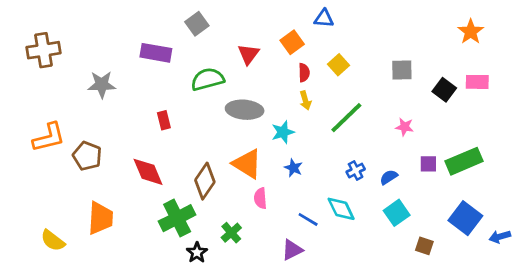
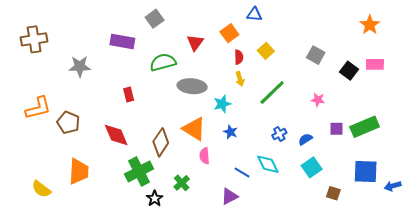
gray square: (402, 70) -> (316, 55), turned 30
blue square: (465, 218) -> (366, 171), turned -35

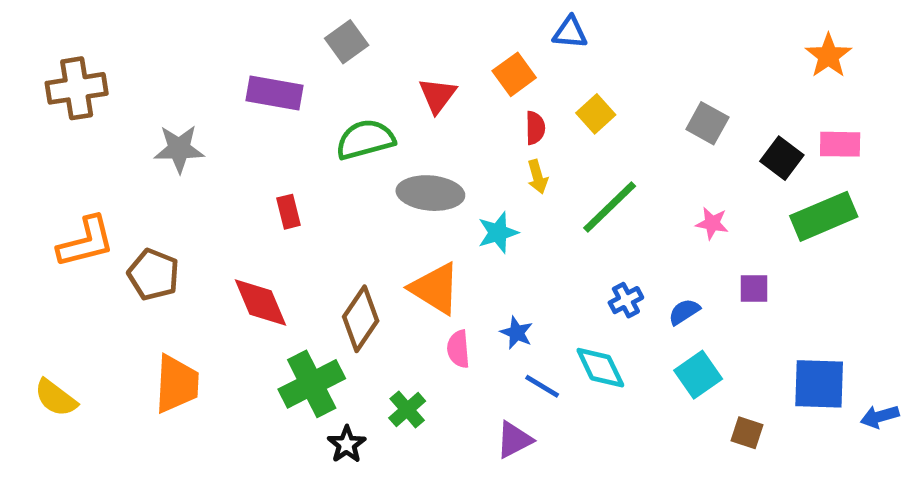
green rectangle: (365, 127) -> (824, 216), moved
blue star: (230, 132) -> (517, 333), moved
yellow semicircle: (41, 189) -> (56, 398), moved

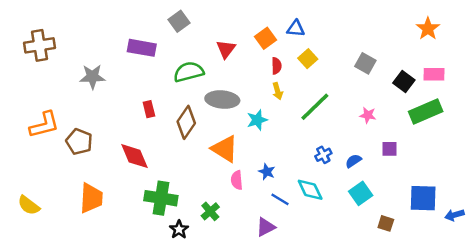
blue triangle: (570, 32) -> (296, 29), moved
brown diamond: (361, 319) -> (186, 122), moved
green cross: (312, 384) -> (161, 198), turned 36

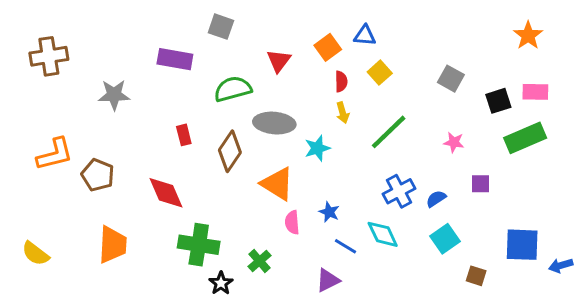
gray square: (179, 21) -> (221, 27), turned -35
black square: (404, 81) -> (498, 101), turned 35
blue cross: (323, 155) -> (399, 191), size x1.5

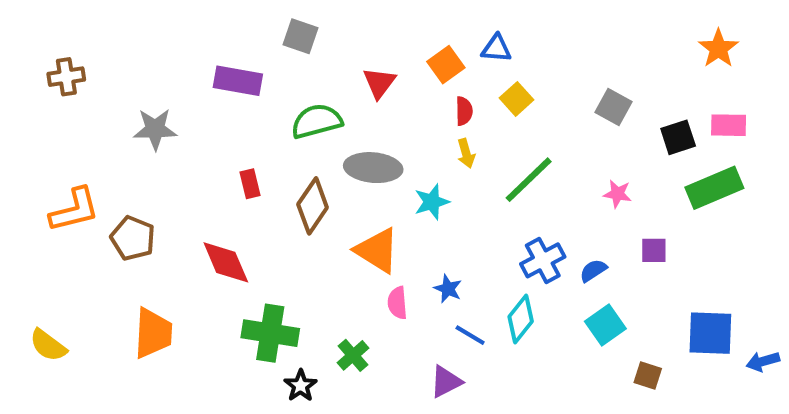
brown cross: (49, 56) -> (66, 77), size x0.7
cyan diamond: (383, 234) -> (521, 319), turned 64

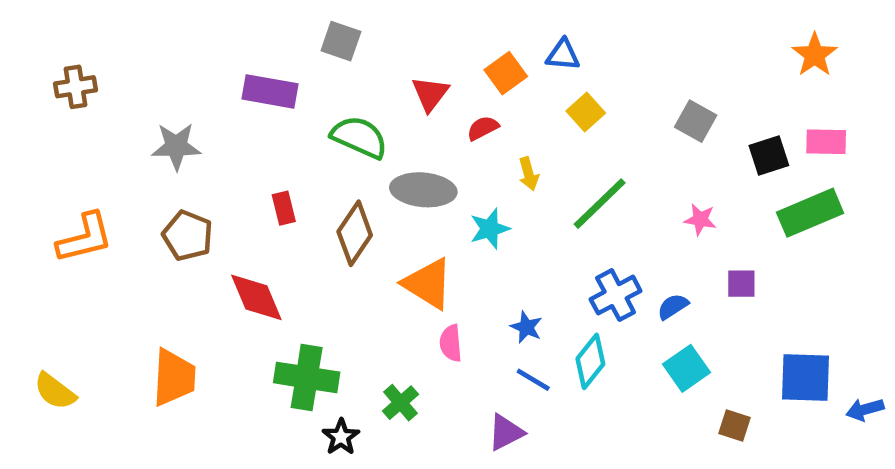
red semicircle: (464, 111) -> (483, 128), moved, turned -116
green semicircle: (317, 121) -> (359, 137), turned 39
brown pentagon: (133, 238) -> (188, 236), moved
blue star: (448, 289) -> (526, 327), moved

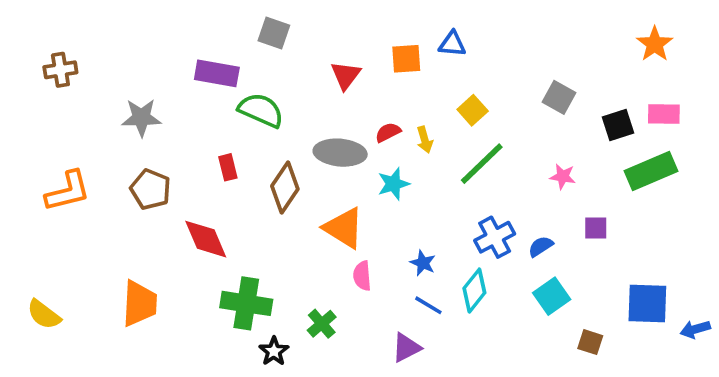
orange square: (506, 73) -> (406, 59), turned 32
yellow square: (586, 112) -> (473, 110), moved
red semicircle: (483, 128) -> (388, 132), moved
green semicircle: (359, 137) -> (261, 110), moved

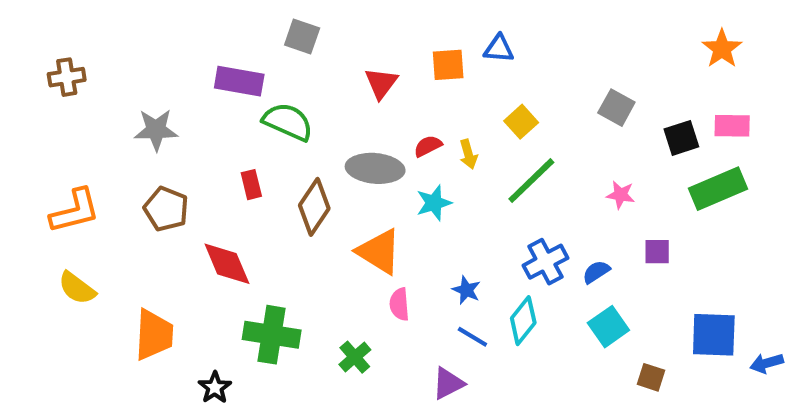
yellow semicircle: (44, 314) -> (77, 288), moved
black star: (274, 351) -> (215, 387), moved

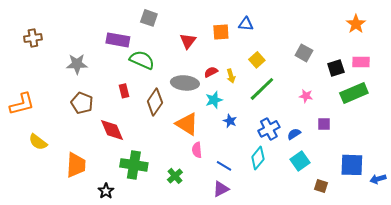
orange L-shape: (75, 211) -> (22, 104), moved
blue star: (466, 290) -> (230, 121), moved
blue line: (472, 337) -> (224, 166), moved

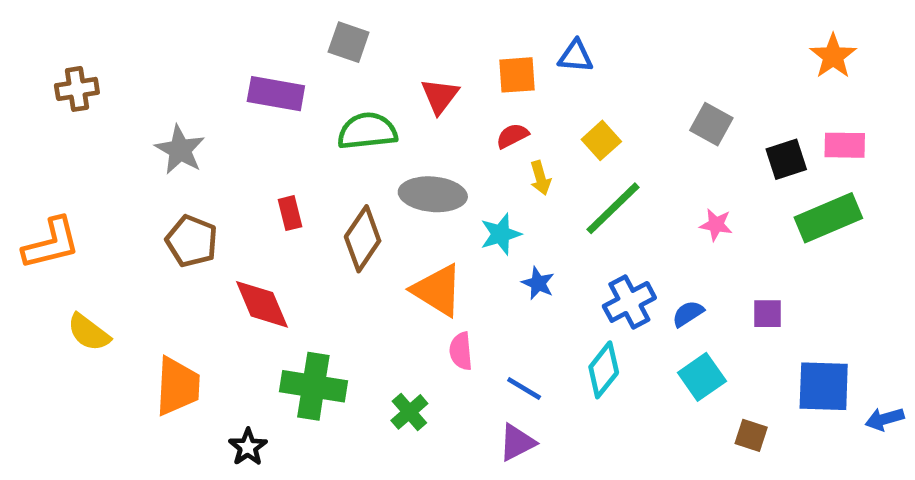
green semicircle: (142, 60) -> (367, 131), moved, turned -30
gray star: (77, 64) -> (180, 150), turned 30
red semicircle: (211, 72) -> (512, 136), moved
purple square: (324, 124) -> (768, 314), moved

